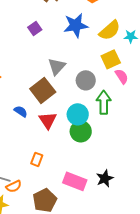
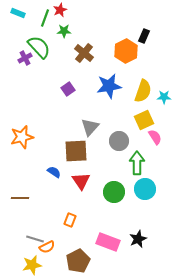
yellow semicircle: (110, 30) -> (143, 91), turned -30
brown square: (43, 90) -> (76, 151), turned 35
cyan circle: (78, 114) -> (145, 189), moved

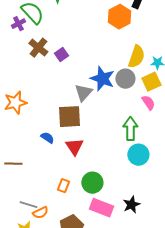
brown cross: (84, 53) -> (38, 48), moved
blue star: (109, 86) -> (102, 79), moved, turned 30
yellow square: (144, 120) -> (151, 82), moved
gray circle: (119, 141) -> (125, 79), moved
green circle: (114, 192) -> (92, 183), moved

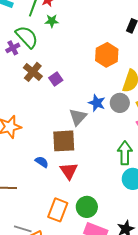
orange hexagon: (119, 17) -> (107, 55), moved
blue star: (102, 79) -> (97, 103), size x0.7
orange rectangle: (63, 186) -> (58, 210), size x1.6

